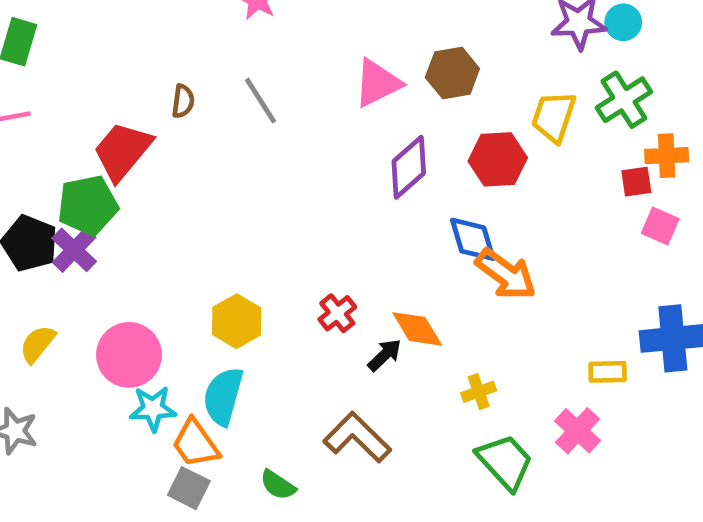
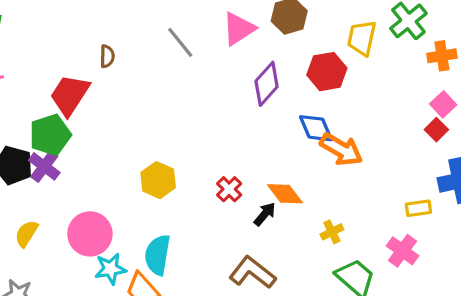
gray line: (260, 101) -> (180, 42), moved
red square: (636, 182) -> (436, 130), moved, turned -30
pink square: (660, 226) -> (443, 104), turned 30
yellow hexagon: (237, 321) -> (158, 180), moved

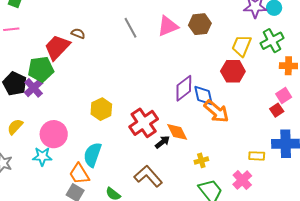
brown semicircle: (107, 56) -> (78, 34), moved, turned -80
red hexagon: (327, 72) -> (233, 71), moved
purple diamond: (267, 84) -> (184, 88), moved
red cross: (229, 189) -> (144, 123), size x1.8
cyan star: (110, 269) -> (42, 156), moved

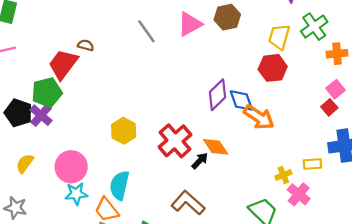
cyan star: (42, 156) -> (76, 194), moved
yellow cross: (201, 160) -> (283, 175), moved

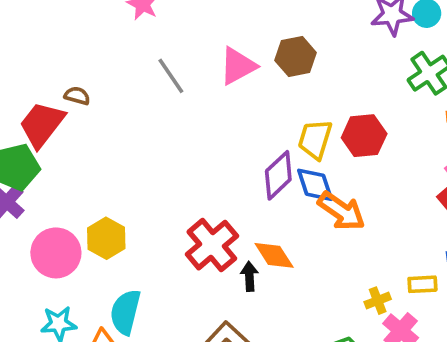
yellow trapezoid: (279, 37) -> (315, 139), moved
yellow hexagon: (124, 131) -> (106, 238), moved
black arrow: (200, 161) -> (249, 276), turned -48
pink circle: (71, 167) -> (56, 253), moved

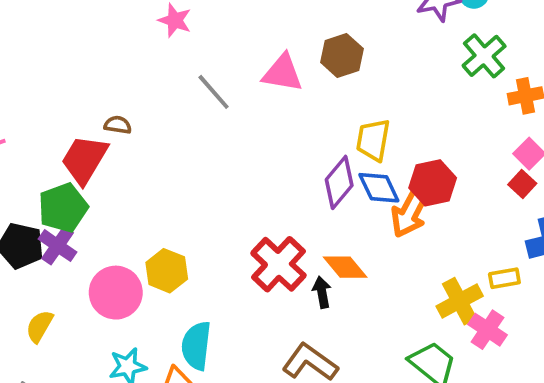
pink triangle: (238, 66) -> (283, 73), turned 45
red hexagon: (364, 136) -> (433, 183), moved
orange arrow: (341, 211) -> (410, 212), turned 90
yellow cross: (378, 301) -> (460, 301), size x1.6

